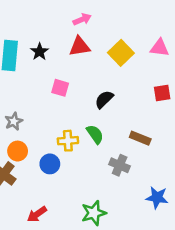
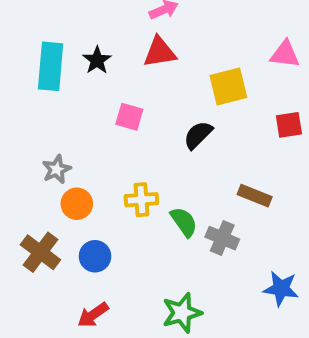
yellow square: (121, 53) -> (228, 87), moved, turned 30
green semicircle: (95, 134) -> (184, 222), moved
orange circle: (18, 151) -> (77, 204), moved
blue circle: (50, 164) -> (95, 256), moved

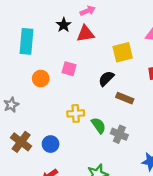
black star: (97, 60) -> (64, 25), moved
gray star: (57, 169) -> (11, 105), moved
brown rectangle: (255, 196) -> (125, 98), moved
orange circle: (77, 204) -> (41, 78), moved

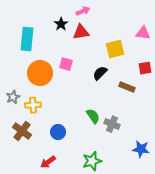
orange circle: (41, 78) -> (40, 73), size x1.6
brown rectangle: (125, 98) -> (127, 87), moved
yellow cross: (76, 113) -> (33, 105), moved
blue circle: (51, 144) -> (58, 132), moved

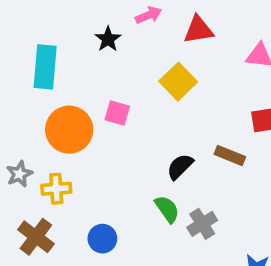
red triangle: (81, 32) -> (198, 30), moved
yellow square: (115, 49) -> (178, 82), moved, turned -30
black semicircle: (100, 73) -> (180, 167), moved
gray cross: (112, 124) -> (202, 224), turned 35

